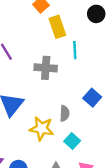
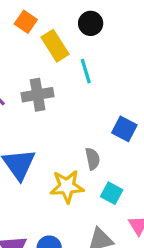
black circle: (96, 14) -> (91, 23), moved
gray cross: (46, 68) -> (38, 95), moved

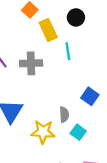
cyan square: (112, 193) -> (78, 132), moved

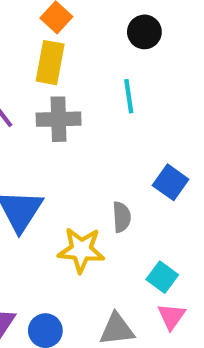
yellow rectangle: (48, 30) -> (50, 63), moved, turned 35
cyan square: (78, 132) -> (162, 277), moved

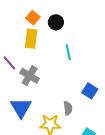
black circle: (144, 32) -> (56, 22), moved
gray cross: (59, 119) -> (30, 76), moved, turned 36

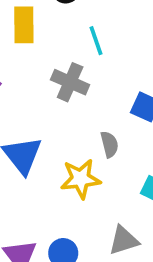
gray cross: (30, 76) -> (70, 82), moved

